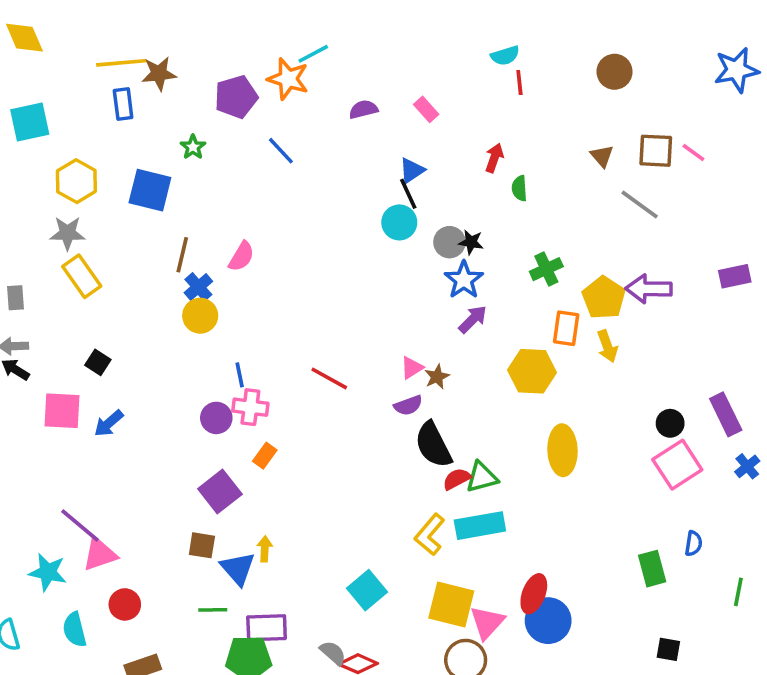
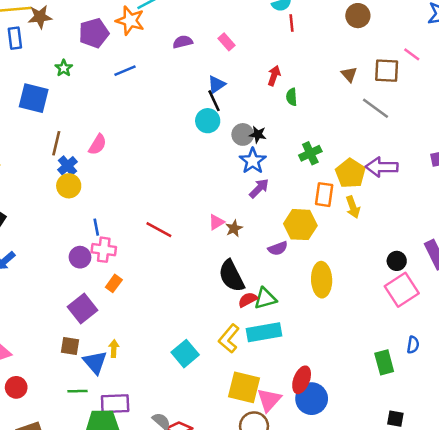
blue line: (281, 151) -> (125, 71), turned -70
pink line: (693, 152) -> (412, 54), moved
purple semicircle: (408, 405) -> (278, 248), moved
cyan square: (367, 590) -> (185, 354), moved

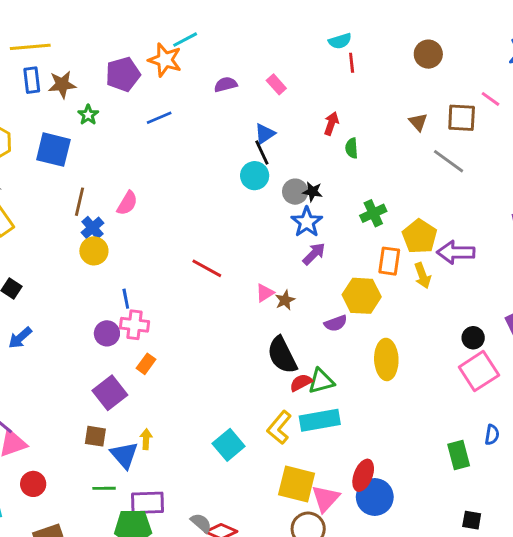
brown star: (40, 17) -> (62, 84), moved
purple arrow: (382, 167) -> (456, 252), moved
red line: (159, 230) -> (207, 268), moved

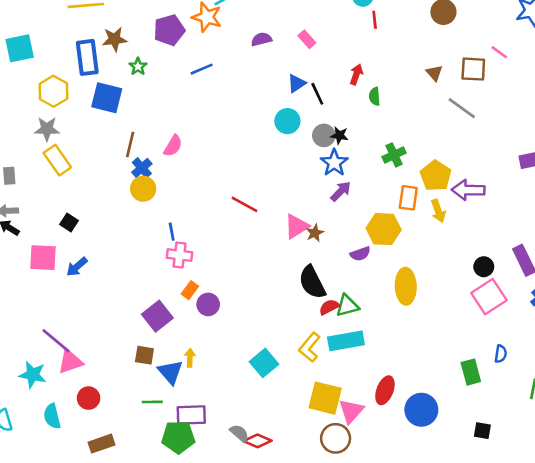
blue rectangle: (32, 80) -> (87, 57), moved, size x1.5
black line: (262, 152) -> (317, 94), moved
pink triangle: (265, 293) -> (297, 226), size x1.5
purple circle: (107, 333) -> (208, 304), moved
blue circle: (375, 497) -> (421, 410), moved

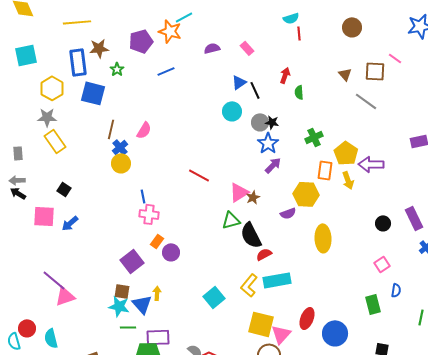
pink square: (489, 297) -> (382, 264), moved, size x0.6
green triangle: (347, 306) -> (231, 220), moved
cyan star: (33, 375) -> (119, 306), moved
red circle: (89, 398) -> (27, 328), moved

